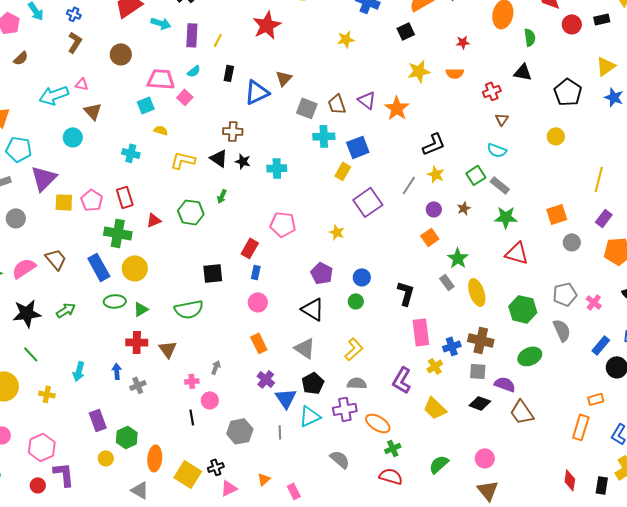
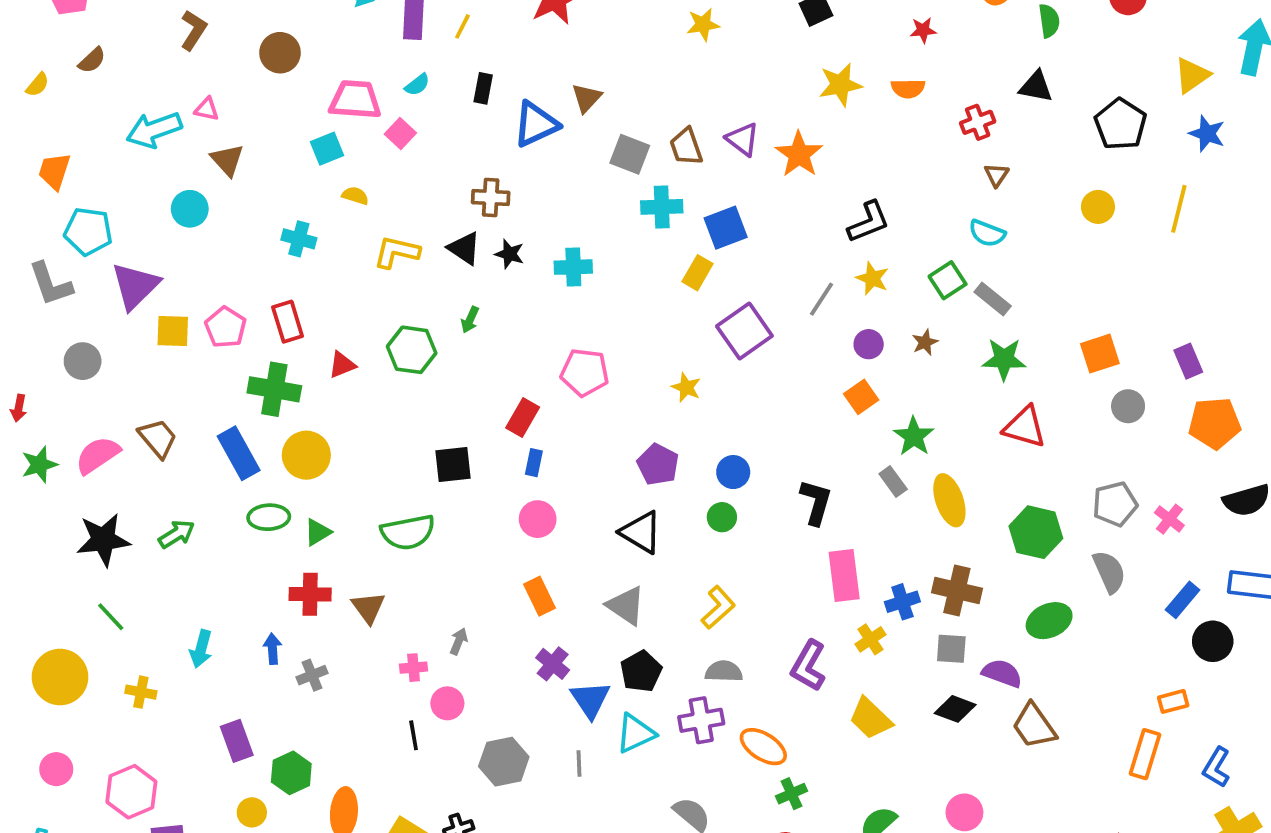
yellow line: (599, 179) -> (1179, 209), moved
purple rectangle: (604, 218) -> (1188, 361), turned -60

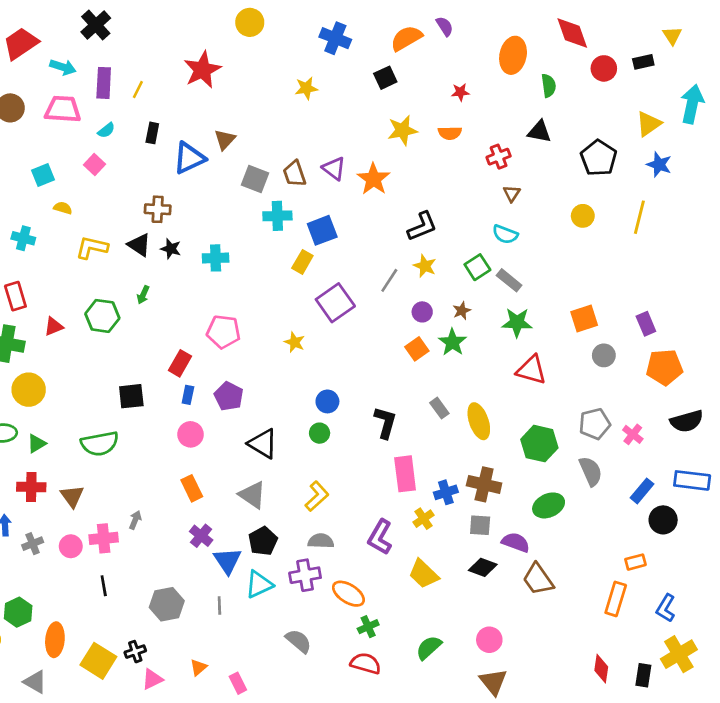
pink trapezoid: (355, 100) -> (63, 109), moved
green star: (914, 436) -> (452, 342), moved
purple pentagon: (658, 465) -> (229, 396), moved
pink cross: (414, 668) -> (104, 538), size x1.5
pink circle: (447, 703) -> (71, 546), moved

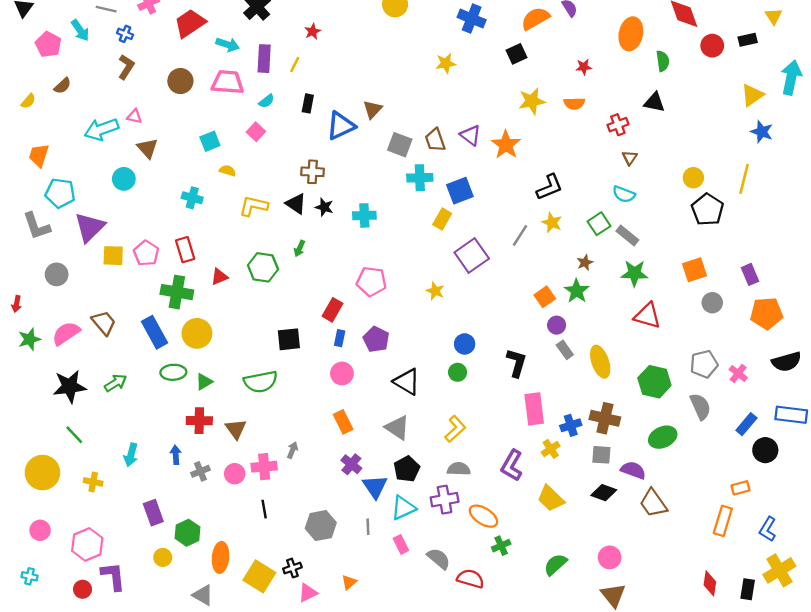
red star: (202, 70) -> (312, 31), moved, size x0.5
black pentagon: (599, 158) -> (708, 210), moved
purple circle: (422, 312) -> (557, 325), moved
red semicircle: (366, 663) -> (470, 579), moved
pink rectangle: (238, 683) -> (401, 544), moved

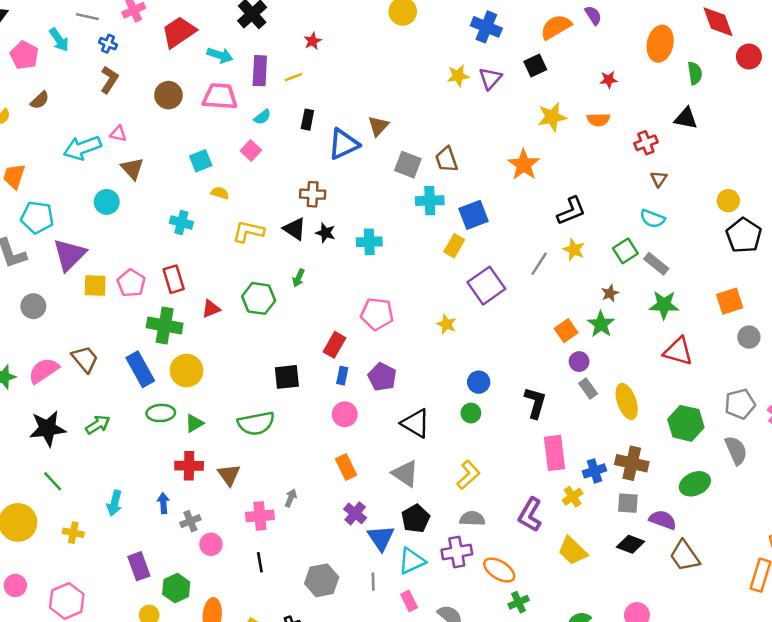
yellow line: (295, 65) -> (293, 77), turned 42
purple triangle: (470, 135) -> (490, 78), moved, turned 35
pink circle: (235, 474) -> (211, 544), moved

